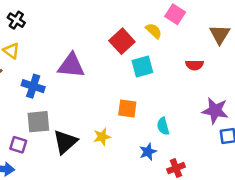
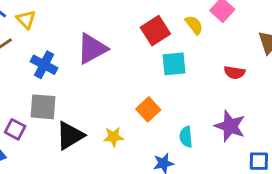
purple triangle: (71, 66) -> (92, 49), turned -44
orange square: (127, 109) -> (148, 109), turned 30
purple star: (215, 111) -> (230, 126), moved

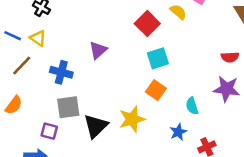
purple triangle: (92, 49) -> (98, 50), size x0.7
cyan square: (174, 64) -> (158, 58), moved
red semicircle: (234, 72) -> (230, 57), moved
yellow star: (113, 137) -> (132, 119), size x1.5

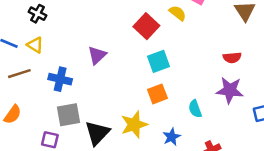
brown line: (22, 66) -> (19, 74), turned 30
orange square: (156, 90) -> (157, 94), turned 36
blue star: (178, 132) -> (172, 137), moved

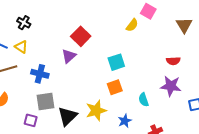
yellow semicircle: (178, 13) -> (132, 25), turned 88
red square: (146, 26) -> (81, 36), moved

